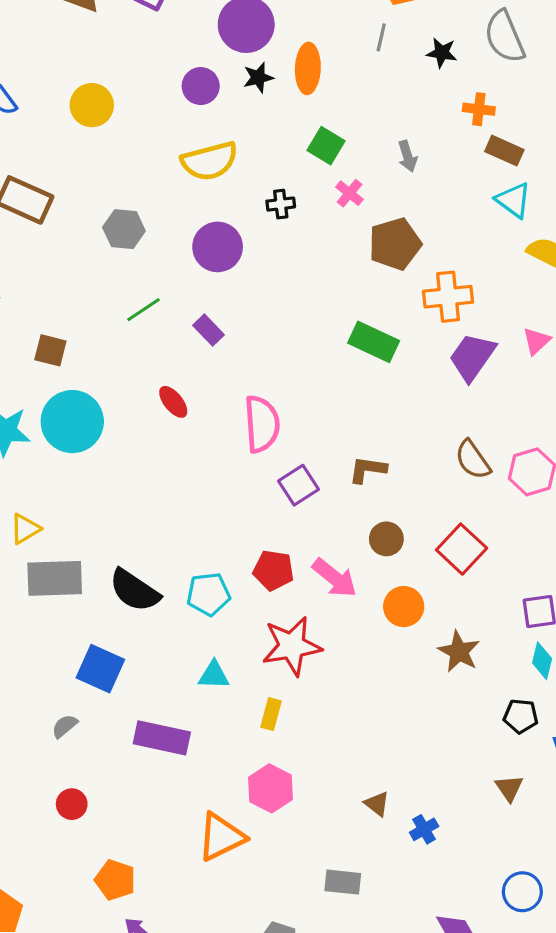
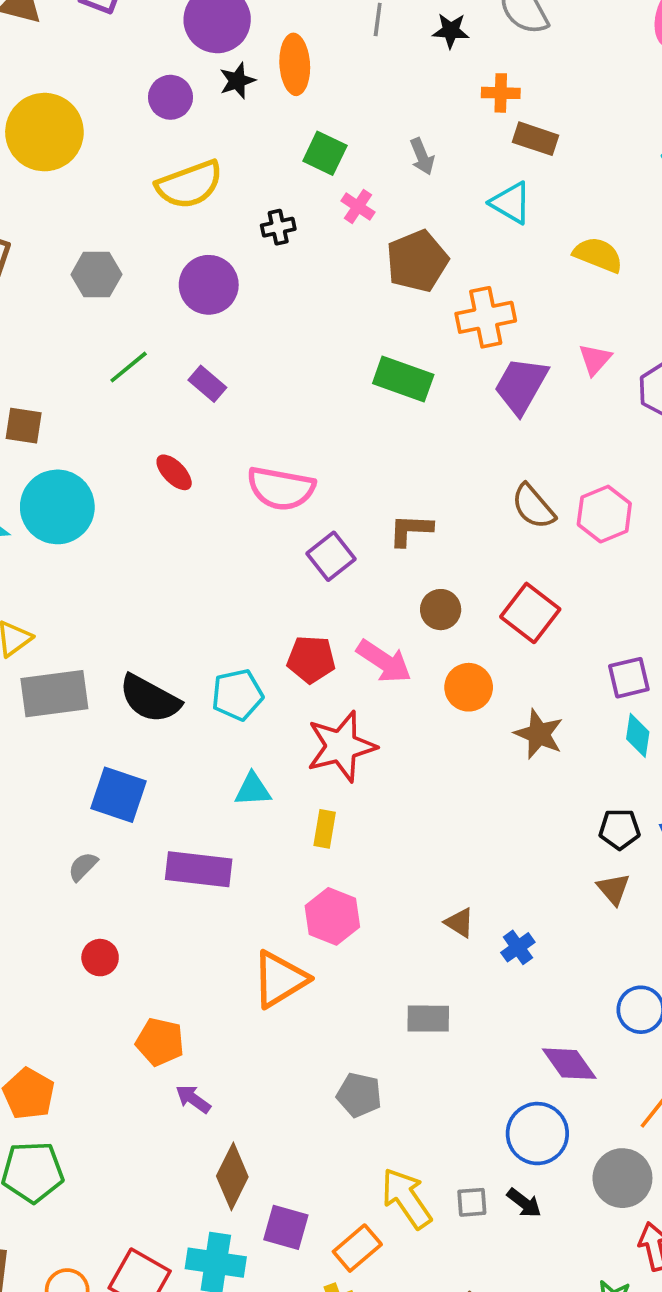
yellow circle: (92, 105) -> (44, 132), size x1.5
cyan triangle: (513, 200) -> (511, 203), moved
pink semicircle: (262, 424) -> (281, 488), turned 110
black pentagon: (521, 716) -> (620, 829), moved

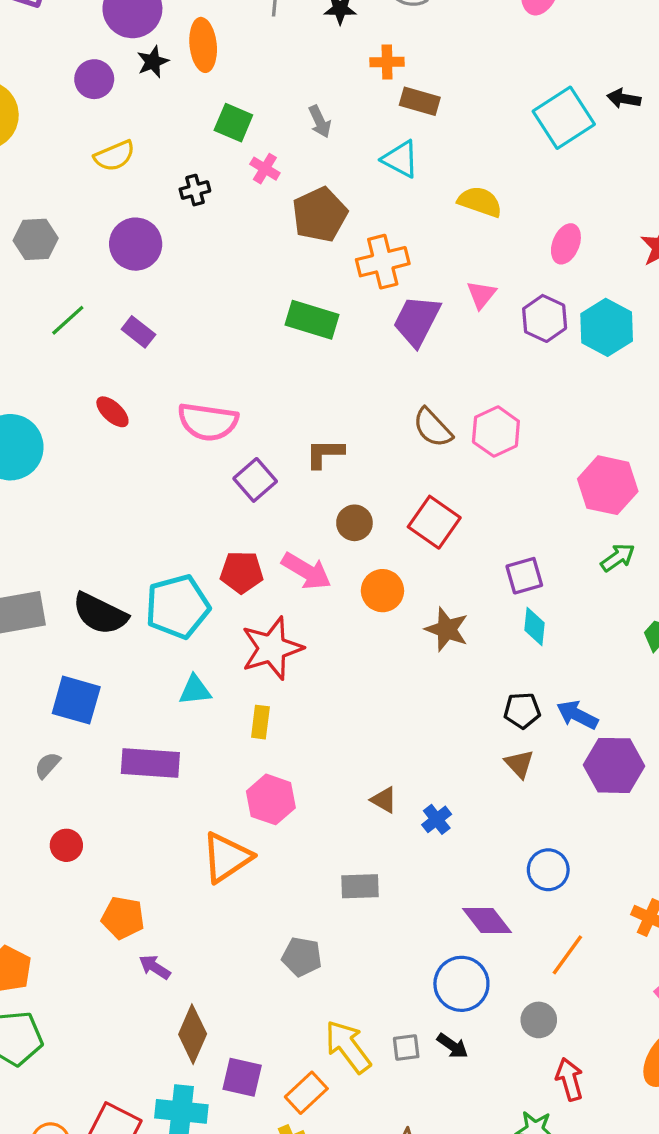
yellow semicircle: (189, 185) -> (115, 156), size x0.7
cyan pentagon: (237, 695) -> (178, 607), size x1.4
gray circle: (622, 1178) -> (539, 1020), size x0.7

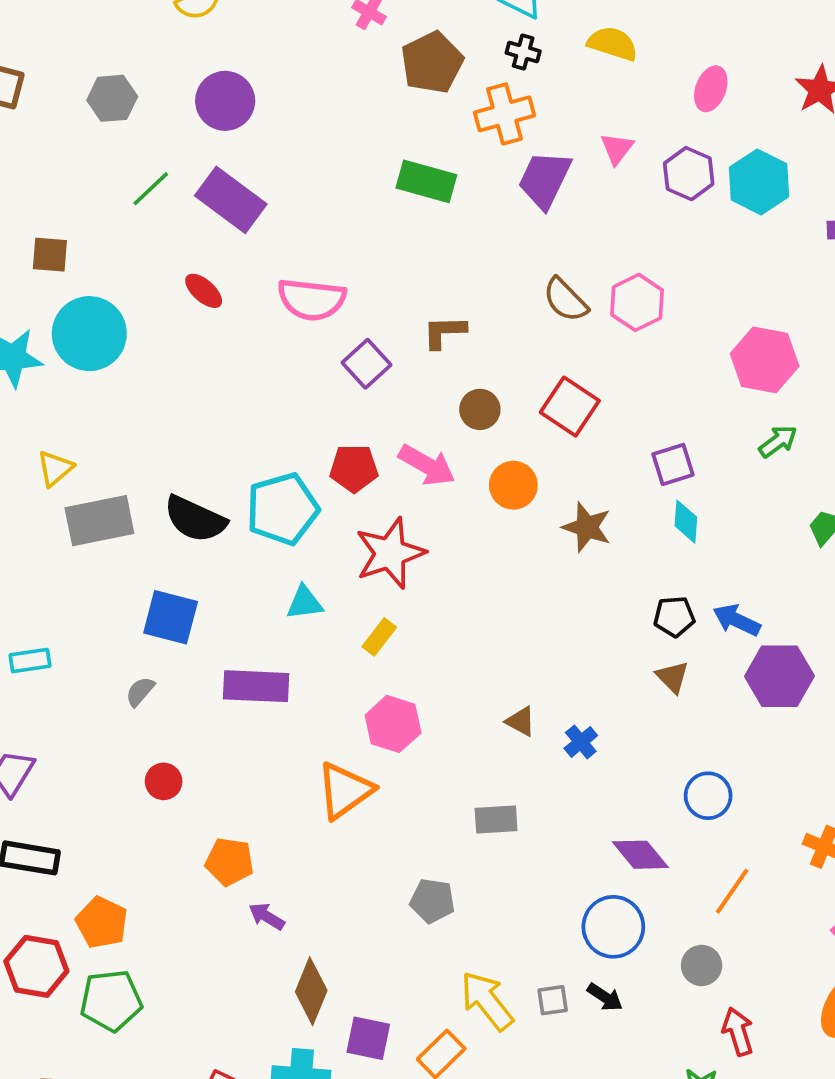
black cross: (195, 190) -> (523, 52), moved, turned 32
purple rectangle: (138, 332) -> (231, 200), size x1.8
yellow rectangle: (260, 722) -> (379, 637), turned 32

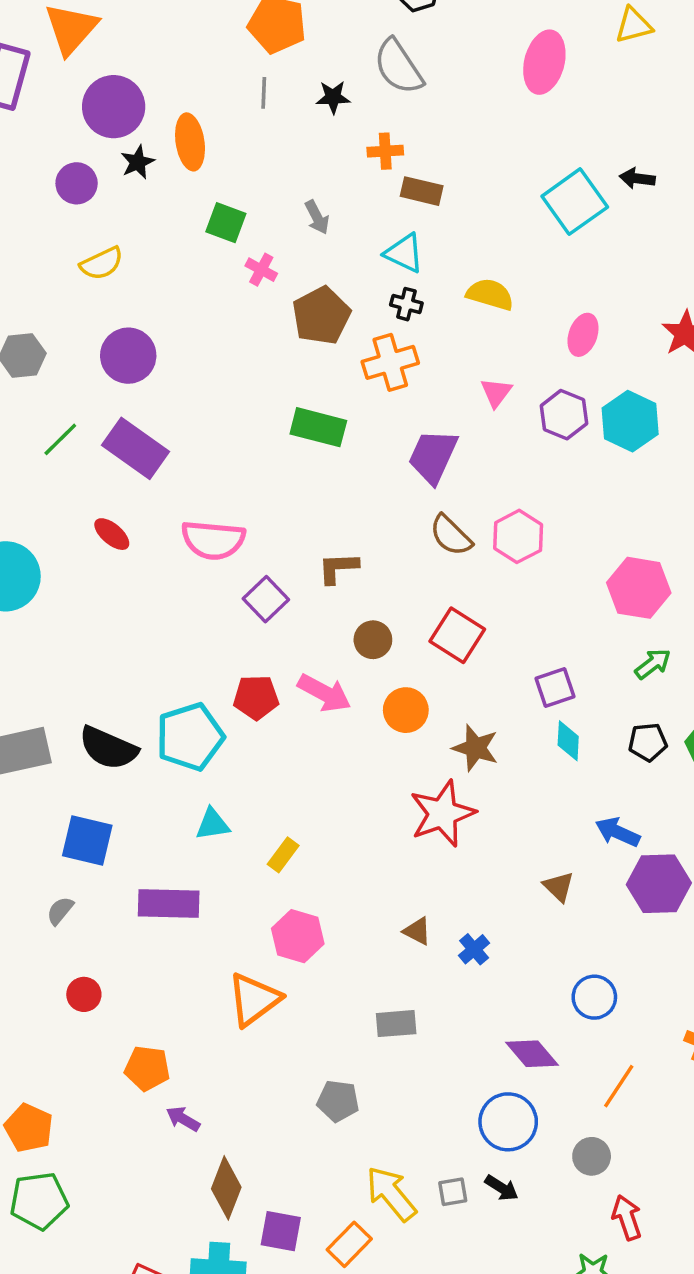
purple trapezoid: (545, 180) -> (433, 456), moved
red star: (390, 553) -> (442, 813), moved
black pentagon: (674, 617) -> (648, 742), moved

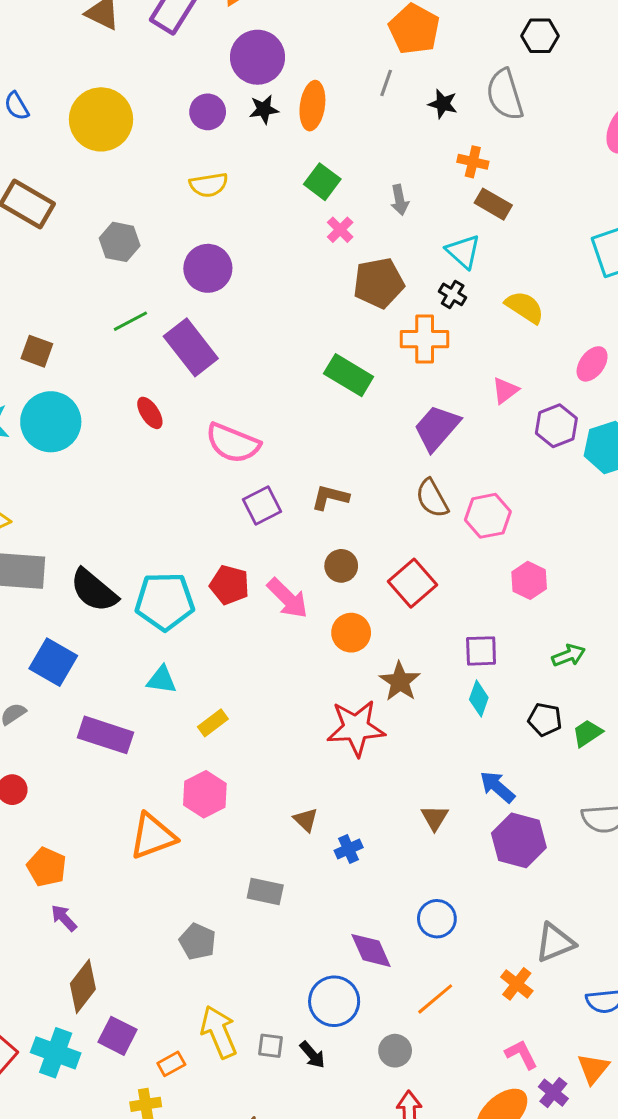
pink hexagon: (639, 588) -> (529, 580), moved, size x0.7
orange rectangle: (349, 1244) -> (171, 1064), size x0.7

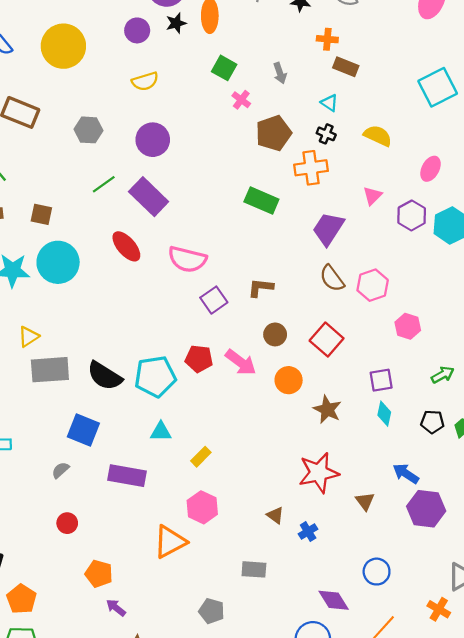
cyan triangle: (463, 251) -> (329, 103), size x0.7
red ellipse: (150, 413) -> (126, 246), size x1.4
red star: (356, 728) -> (319, 473), moved

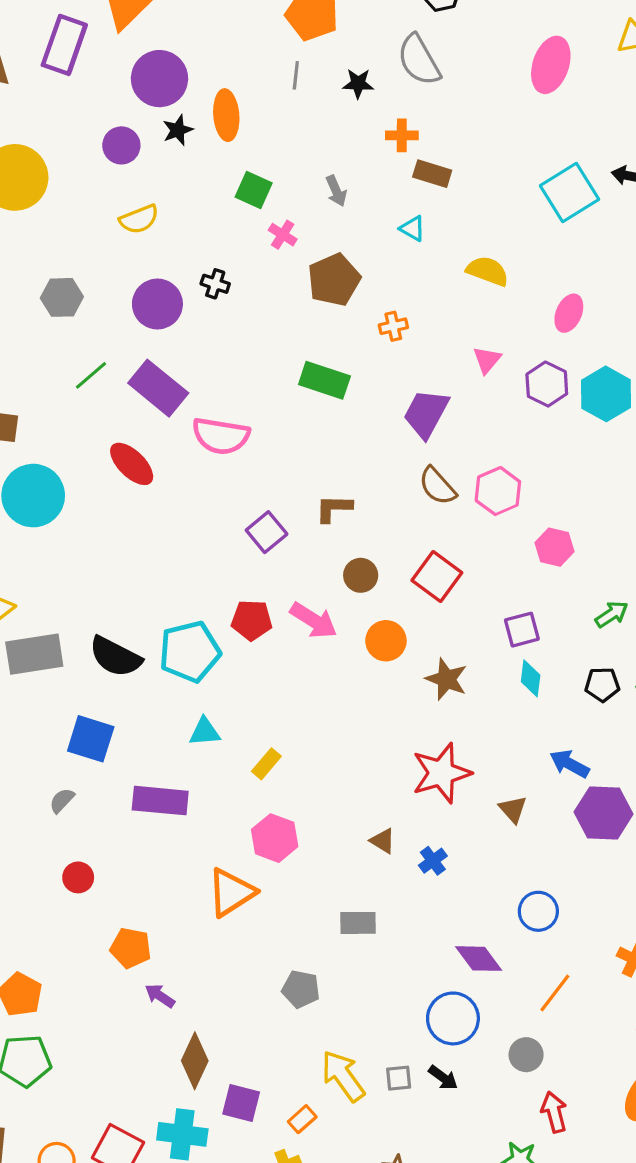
black cross: (326, 134) -> (215, 284), moved
orange cross: (311, 168) -> (393, 326), size x0.6
pink semicircle: (187, 259) -> (221, 436), moved

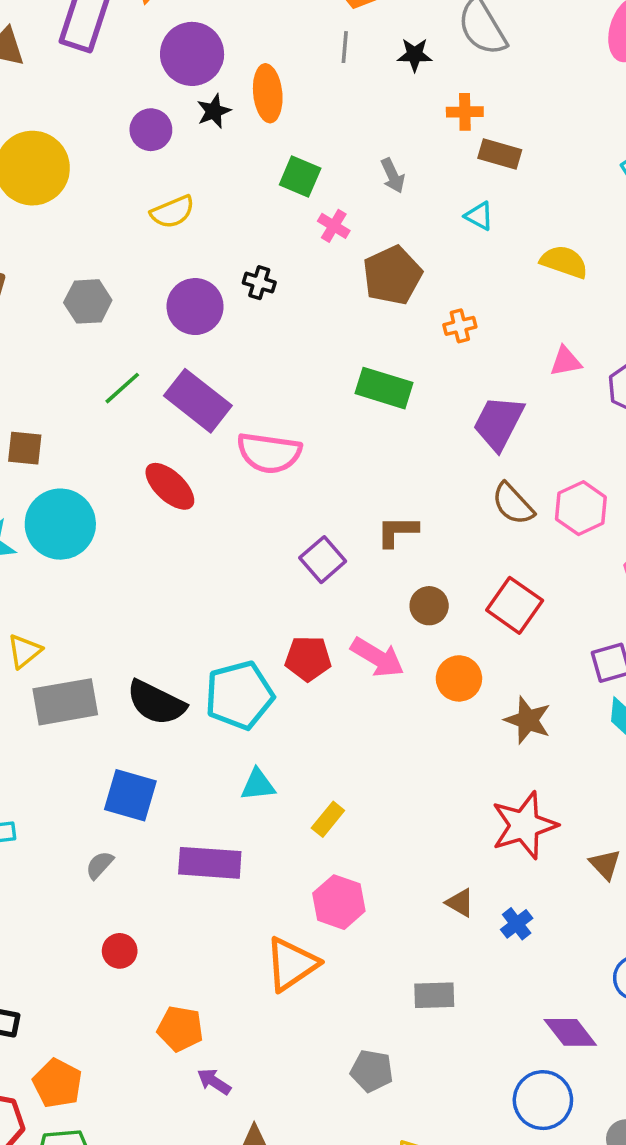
pink triangle: (487, 360) -> (566, 361), turned 40

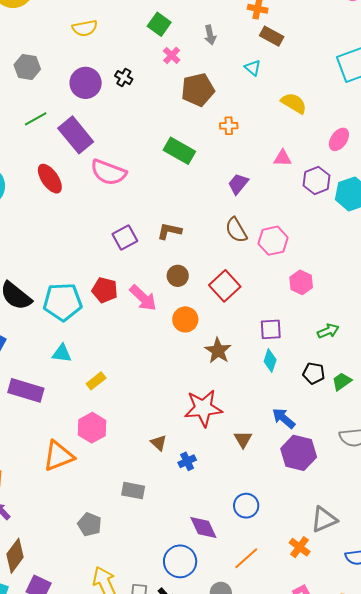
purple trapezoid: (499, 423) -> (238, 184), size x0.7

